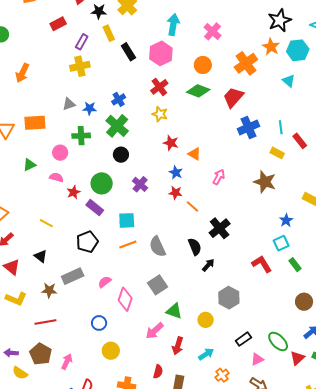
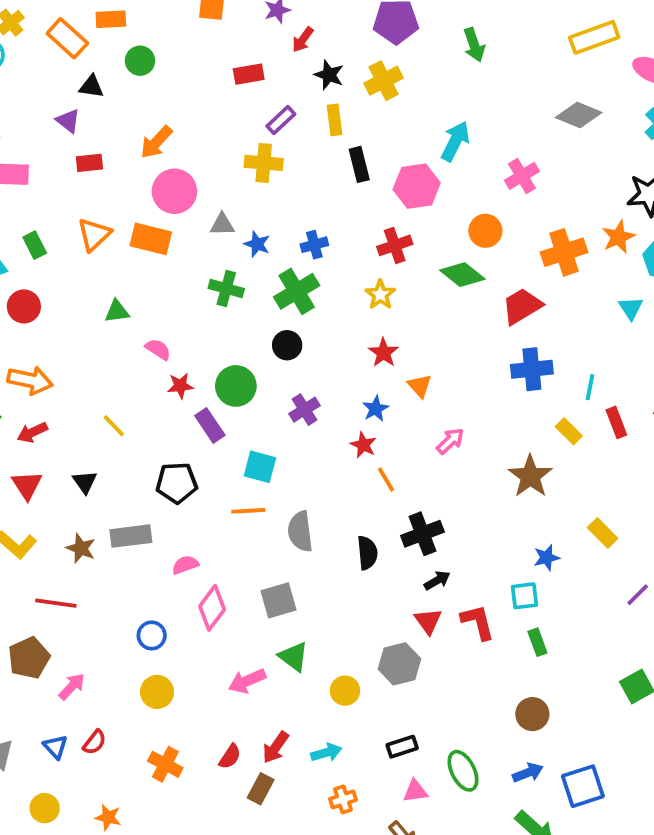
pink circle: (60, 153) -> (174, 191), moved, size x1.5
black arrow: (208, 265) -> (437, 580), moved
red arrow: (178, 346) -> (276, 747), moved
red triangle: (297, 358) -> (428, 621), moved, turned -42

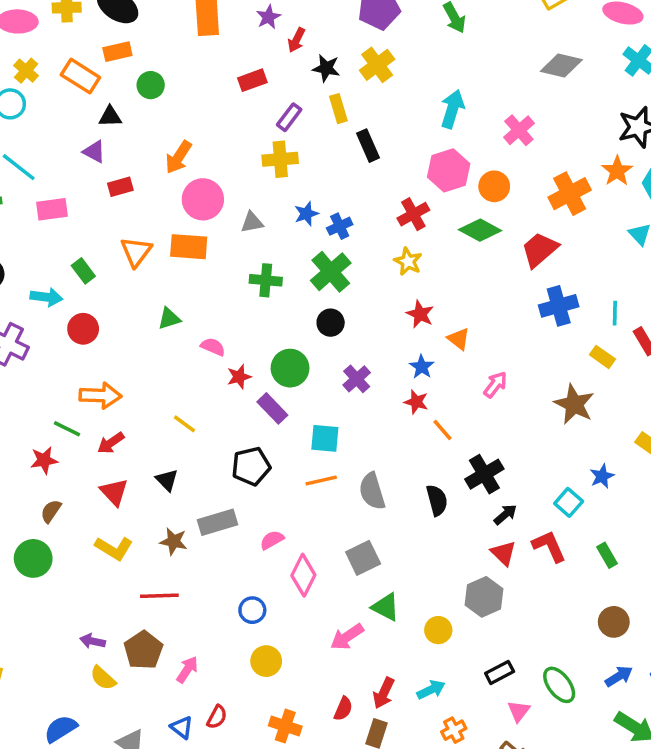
pink hexagon: (417, 186) -> (449, 170), moved
blue star: (257, 244) -> (306, 214), moved, turned -30
cyan square: (524, 596) -> (569, 502), moved, turned -32
pink triangle: (415, 791) -> (519, 711), turned -35

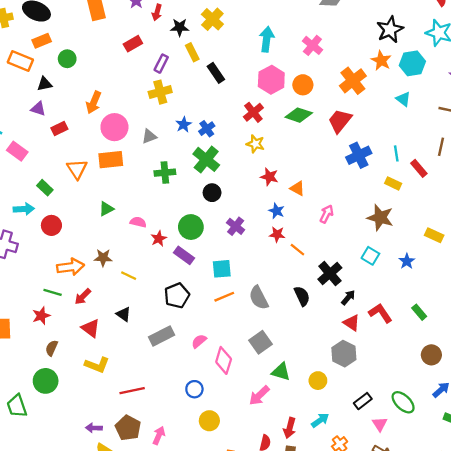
pink rectangle: (52, 209) -> (17, 151), turned 54
cyan square: (569, 502) -> (370, 256), moved
brown star: (174, 541) -> (103, 258), moved

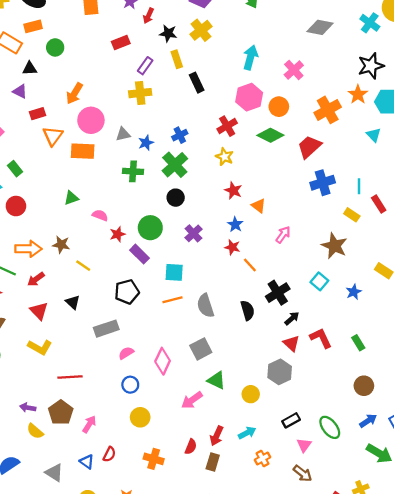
blue star: (184, 124) -> (146, 143), moved
orange triangle: (77, 169) -> (53, 136), moved
pink semicircle: (199, 341) -> (126, 353), moved

